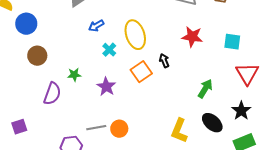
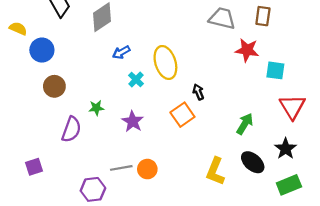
red star: (192, 37) -> (247, 50), moved
orange square: (141, 72) -> (182, 115), moved

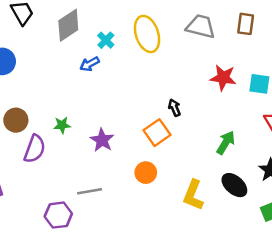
red star: (247, 50) -> (223, 78), moved
yellow ellipse: (165, 63) -> (147, 34), moved
cyan cross: (136, 80) -> (106, 40), moved
brown circle: (54, 86) -> (16, 120), moved
orange circle: (147, 169) -> (146, 173), moved

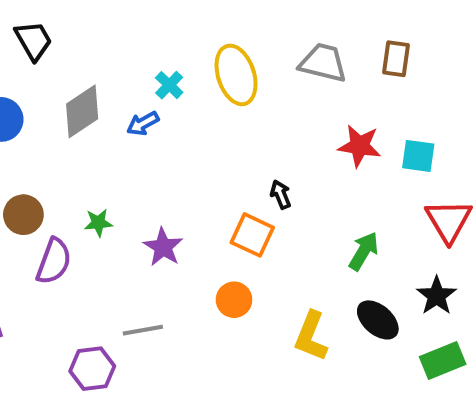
gray diamond: (68, 25) -> (82, 111), moved
orange square: (157, 133) -> (252, 235), turned -30

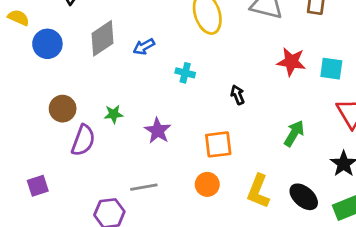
cyan cross: (169, 85) -> (185, 73), moved, turned -30
orange square: (252, 235) -> (218, 144), moved, turned -32
orange circle: (234, 300) -> (207, 184), moved
black ellipse: (378, 320) -> (304, 197), moved

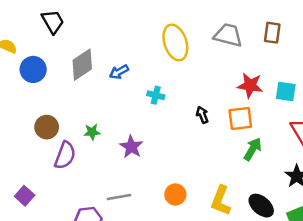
orange square: (218, 144) -> (240, 118), moved
purple square: (38, 186) -> (25, 196), turned -30

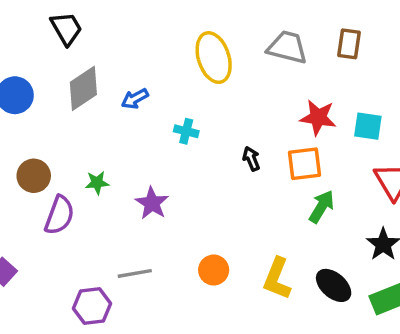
black trapezoid: (53, 22) -> (66, 28), moved

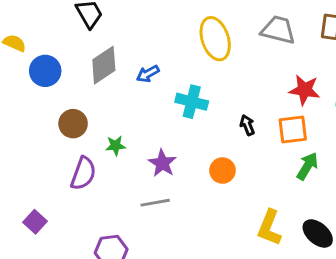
cyan cross: (186, 131) -> (192, 102), size x1.5
brown circle: (34, 176) -> (73, 124), moved
orange circle: (214, 270) -> (222, 171), moved
gray line: (135, 273) -> (155, 203), moved

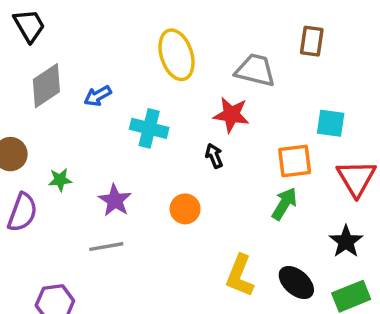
gray trapezoid: (278, 30) -> (255, 70), moved
red star: (305, 90) -> (231, 115), moved
orange square: (293, 129) -> (295, 161), moved

